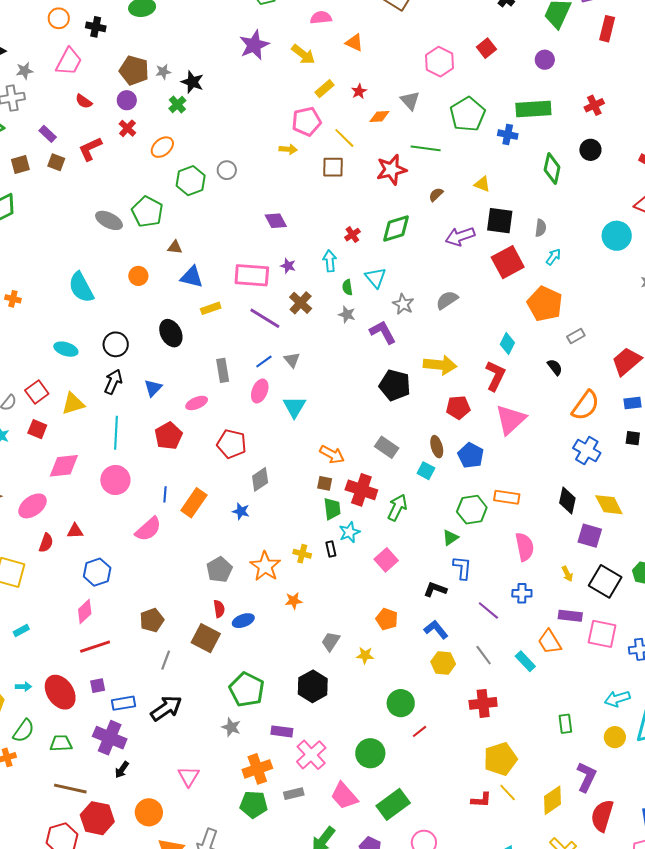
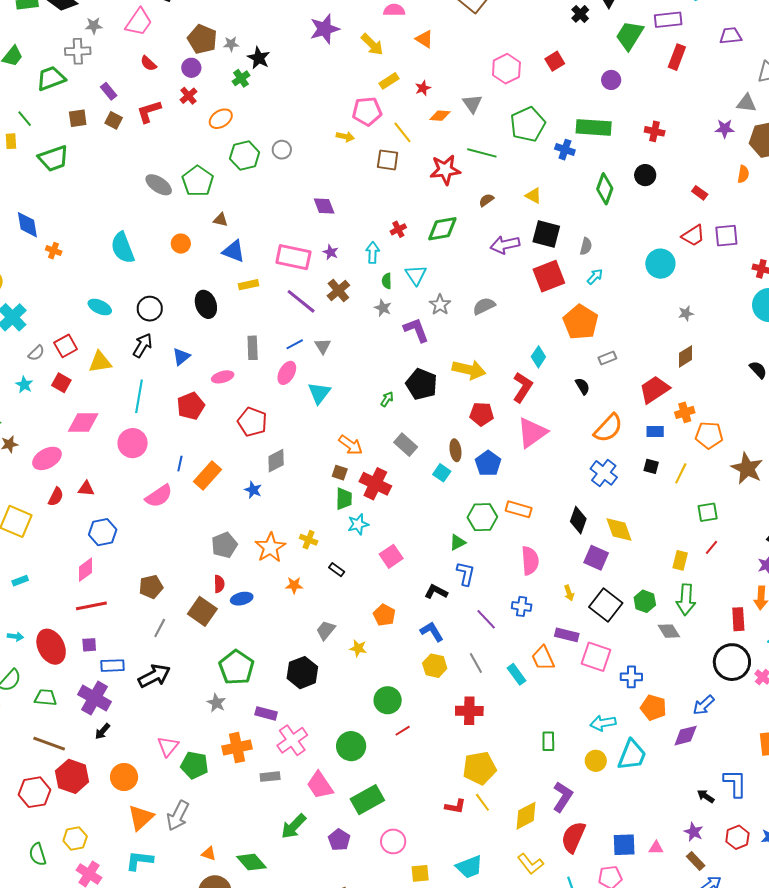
red cross: (594, 105) -> (655, 131), turned 30
green arrow: (397, 508) -> (387, 399), moved, size x0.6
black rectangle: (331, 549) -> (337, 570), moved, turned -49
green pentagon: (254, 804) -> (194, 765), moved

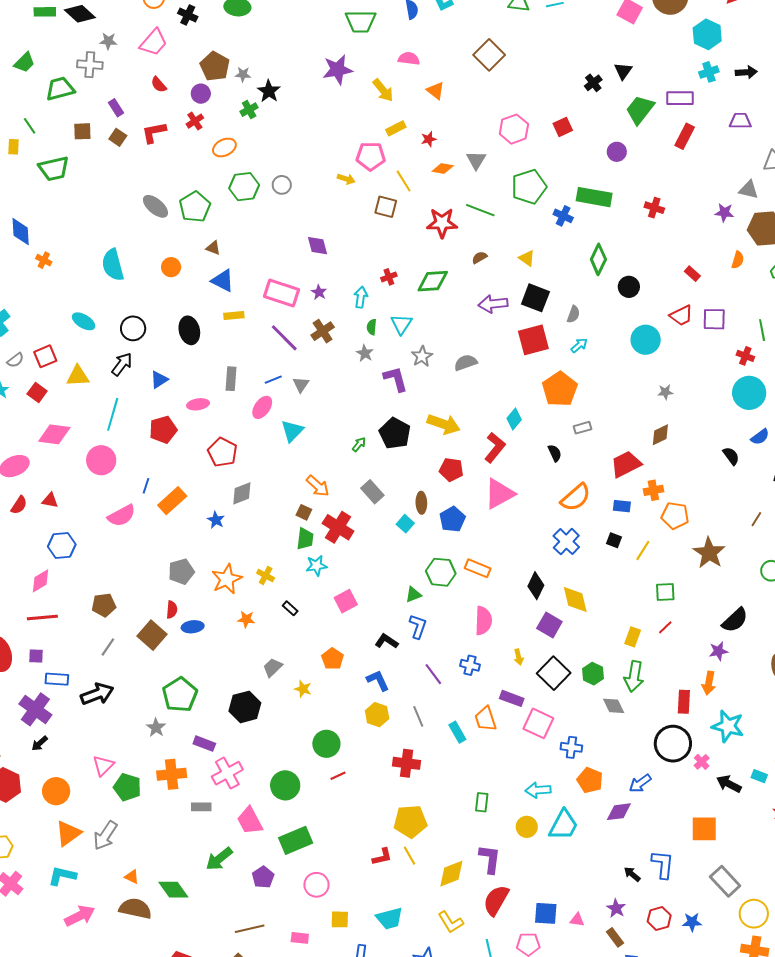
black circle: (645, 175) -> (629, 287), moved
purple L-shape: (563, 797) -> (490, 859), turned -32
red L-shape: (455, 806) -> (382, 857), turned -30

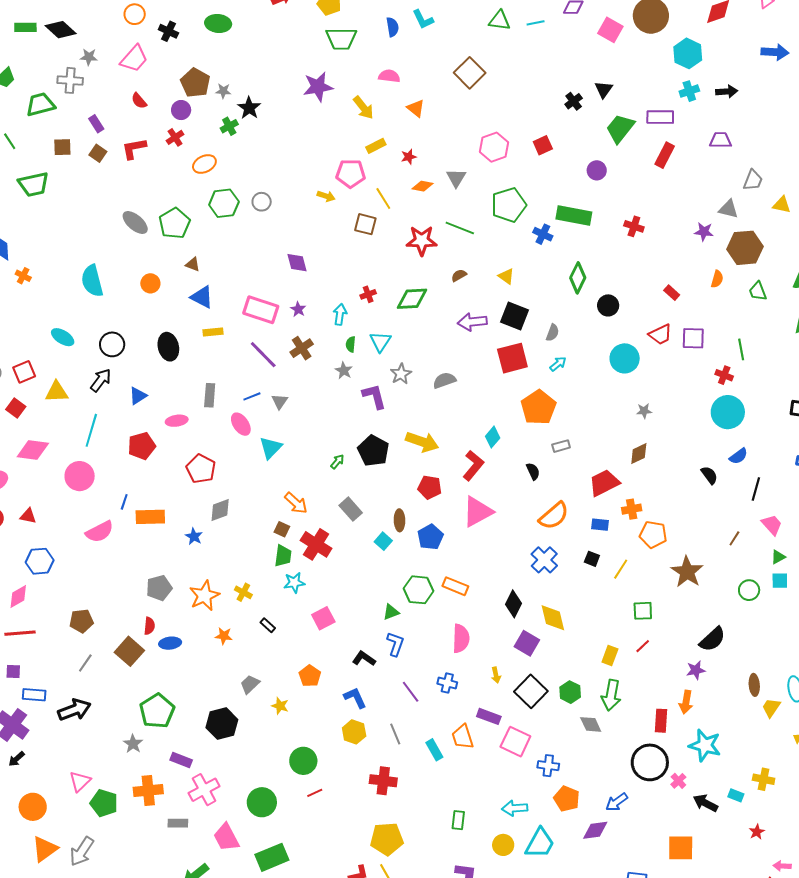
pink ellipse: (262, 407) -> (241, 424), turned -70
orange rectangle: (172, 501) -> (150, 517), turned 40

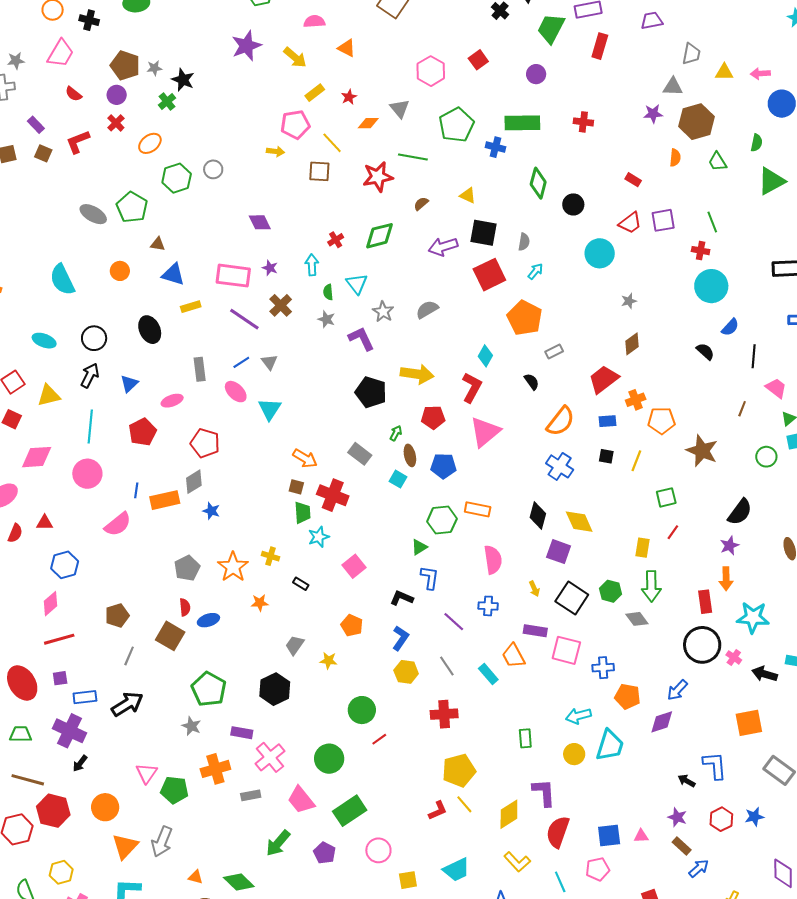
green arrow: (337, 462) -> (396, 433), moved
gray diamond: (220, 510) -> (194, 482), moved
blue pentagon: (430, 537) -> (443, 466), turned -30
blue L-shape: (355, 698) -> (401, 638), turned 70

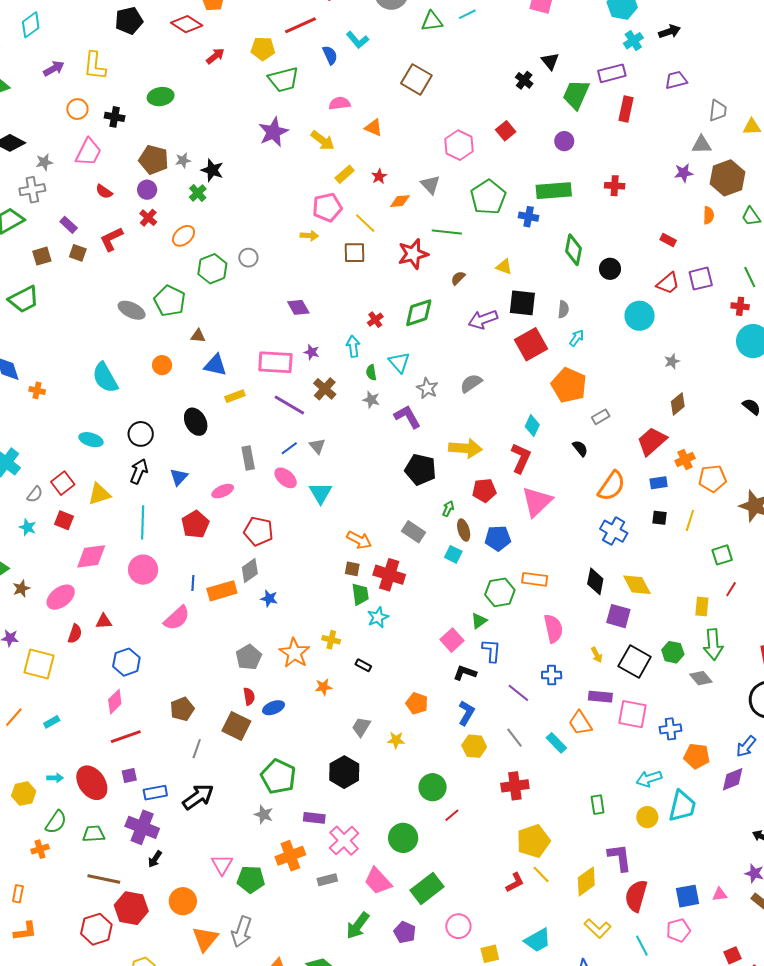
pink square: (354, 566) -> (452, 640), moved

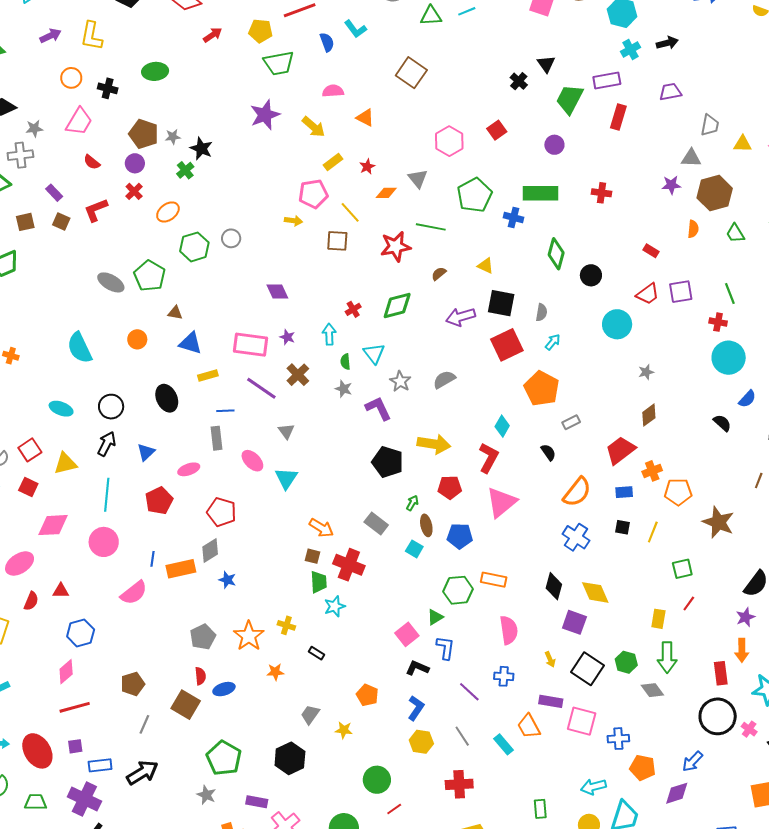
blue line: (289, 448) -> (225, 411), moved, turned 30

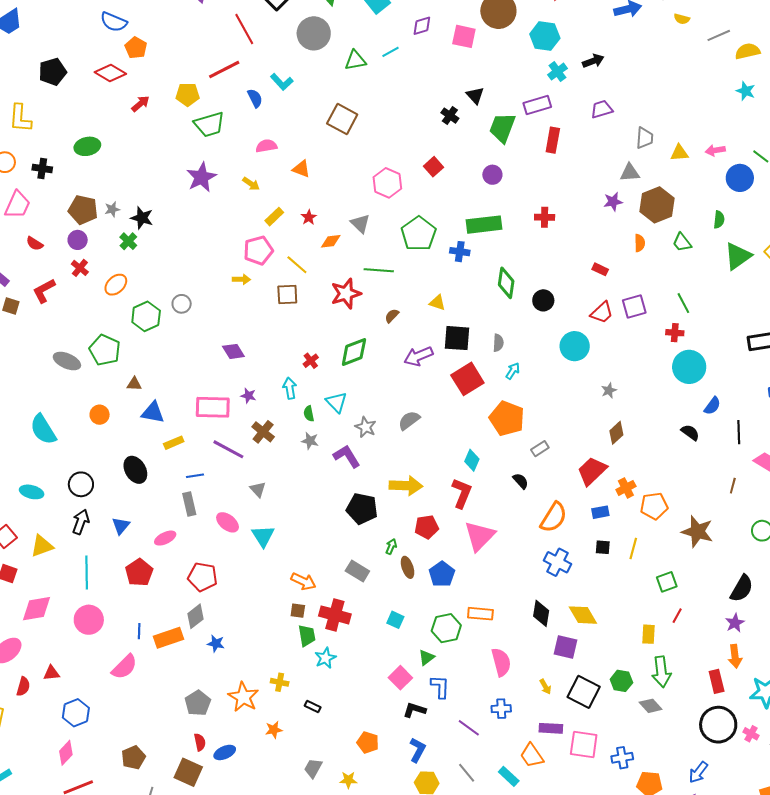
yellow arrow: (314, 127) -> (251, 184), size x0.7
blue pentagon: (460, 536) -> (442, 574), turned -30
cyan square: (414, 549) -> (395, 620), moved

